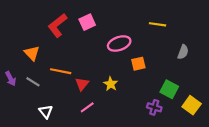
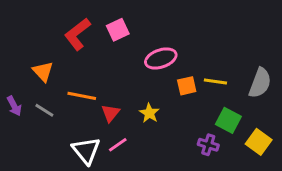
yellow line: (157, 24) -> (215, 81), moved
gray semicircle: (183, 52) -> (260, 83), moved, size x1.5
white triangle: (46, 112) -> (86, 150), moved, size x1.5

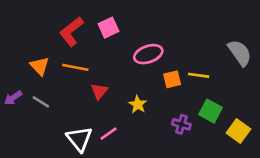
gray semicircle: (260, 83) -> (240, 53), moved, turned -56
orange line: (82, 96) -> (75, 67), moved
purple arrow: (14, 106) -> (13, 98), turned 84
red triangle: (110, 113) -> (99, 91), moved
purple cross: (208, 145) -> (181, 124), moved

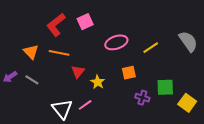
yellow line: (199, 75) -> (151, 48), moved, turned -42
orange square: (172, 79) -> (129, 73), moved
yellow star: (138, 104) -> (98, 82), moved
green square: (211, 111) -> (165, 87), turned -30

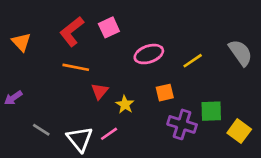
orange triangle: (31, 52) -> (21, 42), moved
gray line: (32, 80) -> (41, 130), moved
purple cross: (142, 98) -> (182, 124), size x1.5

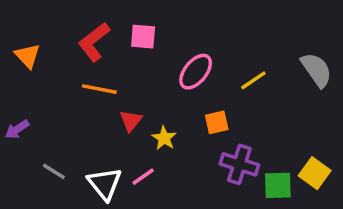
pink square: (109, 27) -> (143, 37), turned 30
pink ellipse: (149, 54) -> (196, 72), turned -32
green square: (211, 111) -> (278, 185), moved

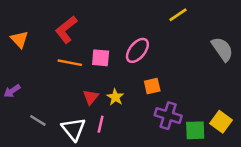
pink square: (143, 37) -> (101, 58), moved
yellow line: (253, 80) -> (178, 15), moved
red triangle: (131, 121) -> (91, 97), moved
pink line: (143, 177) -> (101, 124), turned -42

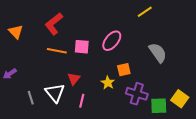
gray semicircle: (222, 49) -> (158, 53), moved
yellow star: (115, 97) -> (108, 83), moved
gray line: (38, 120) -> (31, 98), turned 40
white triangle: (74, 129) -> (55, 93), moved

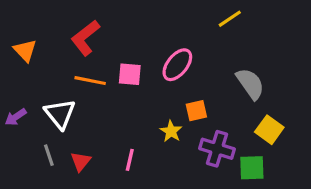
red triangle: (74, 79) -> (81, 161), moved
white triangle: (55, 93) -> (60, 114), moved
yellow square: (180, 99) -> (269, 130), moved

